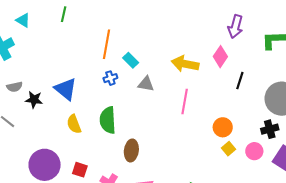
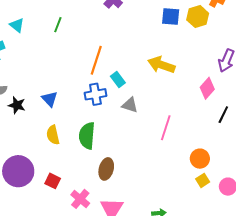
yellow arrow: (185, 64) -> (161, 65), moved
blue cross: (110, 78) -> (95, 94), size x1.5
blue triangle: (66, 89) -> (50, 99), size x0.7

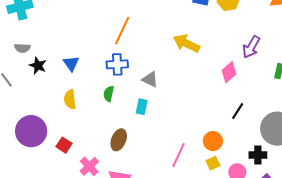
cyan rectangle: (118, 79) -> (142, 107), moved, turned 42
black line: (223, 115) -> (238, 111), moved
pink line: (166, 128) -> (179, 155), moved
green semicircle: (87, 136) -> (109, 94), moved, size x0.6

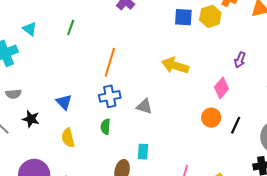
purple arrow: (251, 47) -> (240, 60), size x0.7
black star: (38, 65) -> (31, 119), moved
cyan rectangle: (142, 107) -> (143, 152), moved
orange circle: (213, 141) -> (211, 118), moved

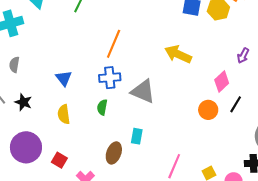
gray semicircle: (13, 94) -> (14, 65), turned 98
gray triangle: (144, 106) -> (143, 91), size x1.5
black star: (31, 119) -> (23, 102), moved
black line: (236, 125) -> (236, 104), moved

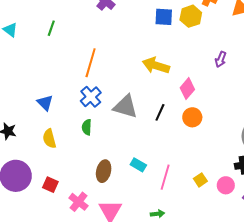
blue cross: (110, 78) -> (91, 97), turned -30
pink diamond: (222, 82) -> (187, 89), moved
black line: (236, 104) -> (160, 112), moved
cyan rectangle: (137, 136) -> (138, 165), moved, turned -63

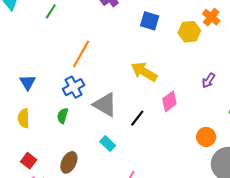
blue square: (164, 17) -> (150, 21), moved
orange circle: (192, 117) -> (206, 137), moved
cyan rectangle: (138, 165) -> (108, 144), moved
red square: (50, 185) -> (29, 161), moved

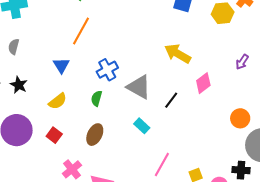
orange line: (81, 54) -> (81, 31), moved
yellow semicircle: (24, 118) -> (58, 101), turned -126
red square: (29, 161) -> (54, 135), moved
brown ellipse: (69, 162) -> (95, 135), moved

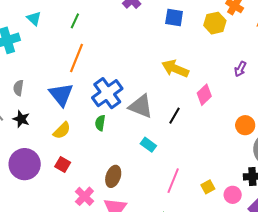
gray semicircle: (14, 47) -> (18, 88), moved
blue triangle: (61, 65) -> (61, 94), size x1.5
blue cross: (107, 70) -> (107, 93), size x1.4
brown ellipse: (95, 135) -> (113, 176), moved

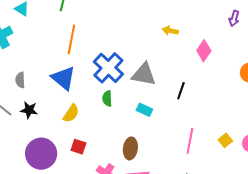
yellow arrow: (175, 69) -> (170, 31), size x0.6
black line: (174, 116) -> (181, 91), moved
cyan rectangle: (148, 145) -> (144, 110), moved

